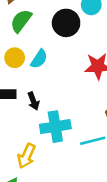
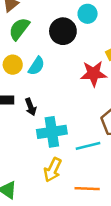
yellow arrow: (26, 156) -> (53, 170), moved

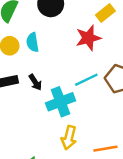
cyan semicircle: (36, 66) -> (33, 42), turned 150
cyan line: (88, 146) -> (86, 80), moved

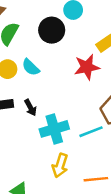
cyan semicircle: (33, 42) -> (31, 67), turned -42
cyan line: (86, 80) -> (91, 132), moved

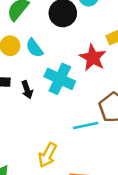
red star: (87, 67) -> (93, 58), turned 30
cyan cross: (54, 129) -> (60, 79), moved, turned 32

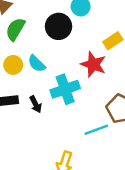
cyan cross: (60, 79) -> (65, 89), turned -36

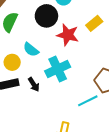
red star: (93, 64) -> (68, 35), moved
yellow circle: (13, 65) -> (12, 62), moved

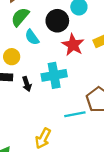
cyan semicircle: (31, 50) -> (32, 37), moved

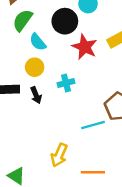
yellow circle: (12, 57) -> (35, 67), moved
cyan cross: (54, 75) -> (66, 83), size x0.6

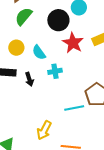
cyan semicircle: (38, 42) -> (39, 52), moved
yellow circle: (35, 67) -> (16, 48), moved

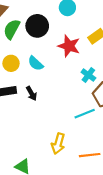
black circle: (58, 20) -> (37, 26), moved
cyan cross: (55, 71) -> (88, 75), moved, turned -32

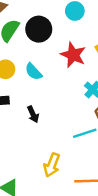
black arrow: (31, 93) -> (33, 114), moved

